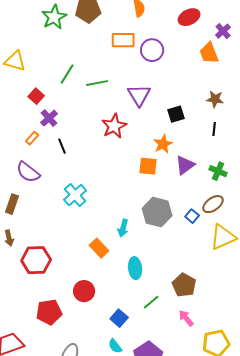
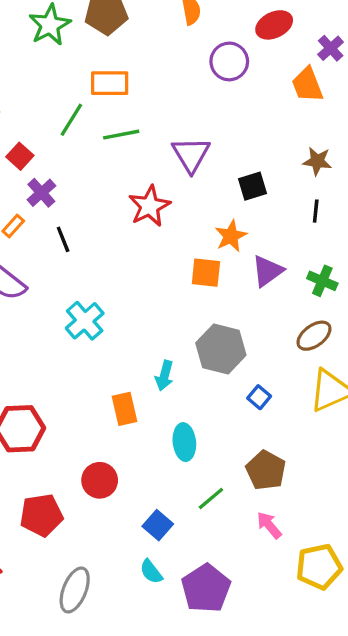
orange rectangle: (123, 40) -> (110, 83), moved
purple circle: (152, 50) -> (229, 61), moved
blue square: (192, 216) -> (259, 397), moved
orange rectangle: (99, 248) -> (125, 409), turned 30

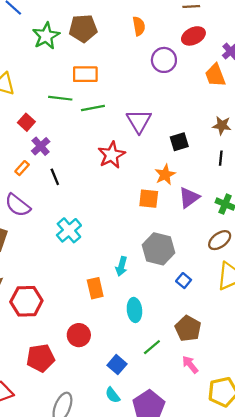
green line: (71, 120) -> (60, 98), turned 65

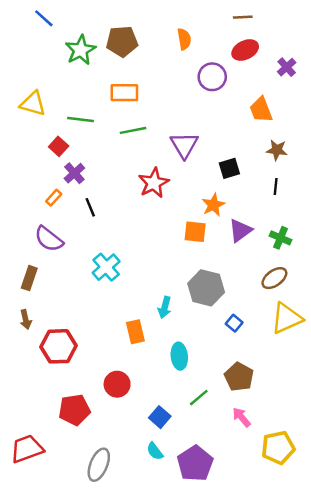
orange trapezoid: (215, 75) -> (261, 110), moved
green line: (60, 98) -> (80, 120), moved

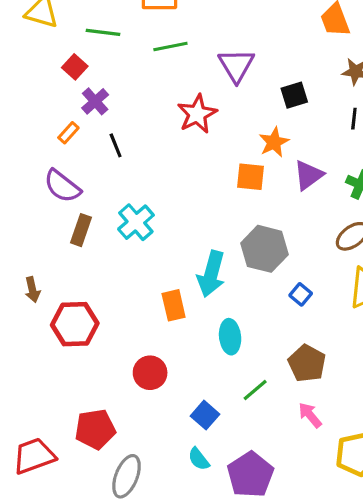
brown rectangle: (29, 278) -> (81, 230), moved
cyan arrow: (165, 307) -> (211, 274), size x1.6
red pentagon: (74, 410) -> (95, 429), moved

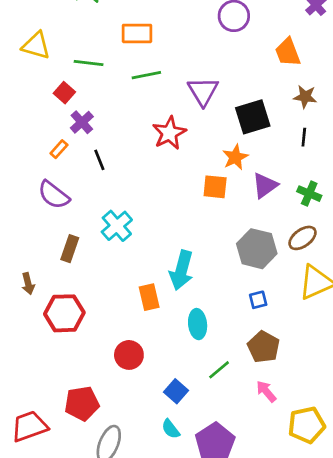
black square: (294, 95) -> (253, 117), size x1.5
brown rectangle: (81, 230) -> (70, 249), moved
gray hexagon: (265, 249) -> (257, 249), moved
blue square: (301, 294) -> (258, 300), moved, turned 36

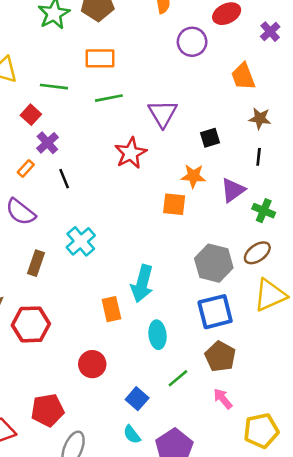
black square: (253, 117) -> (210, 138), size x0.6
orange star: (235, 157) -> (193, 176), turned 30
purple triangle: (265, 185) -> (233, 190), moved
blue square: (258, 300) -> (215, 312), size x2.0

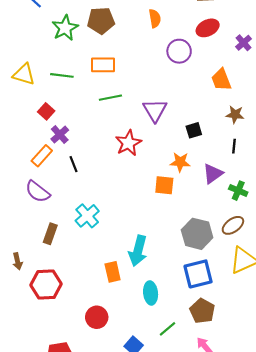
green line: (54, 87) -> (62, 75), moved
orange rectangle: (26, 168) -> (42, 156), size x1.5

